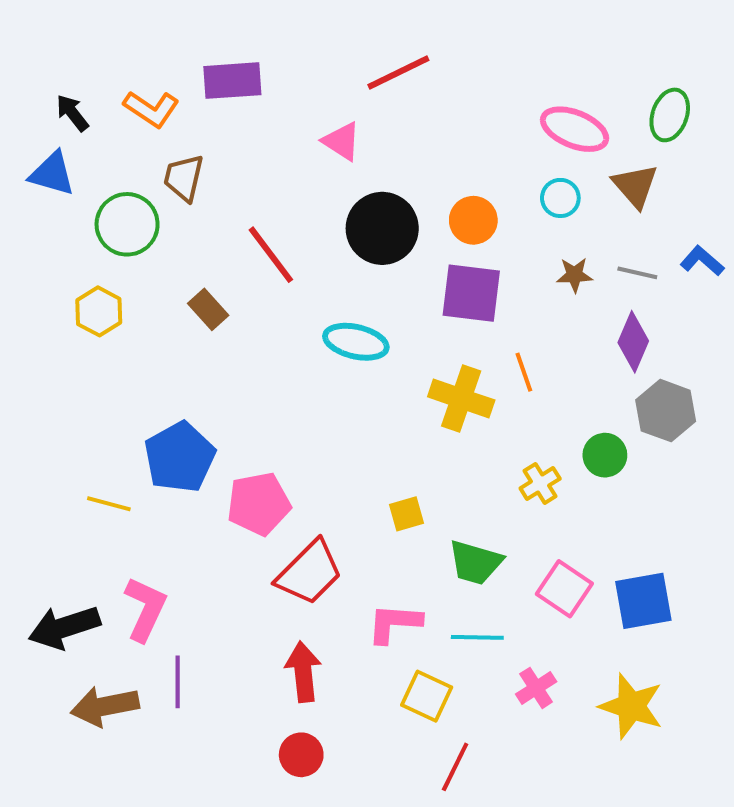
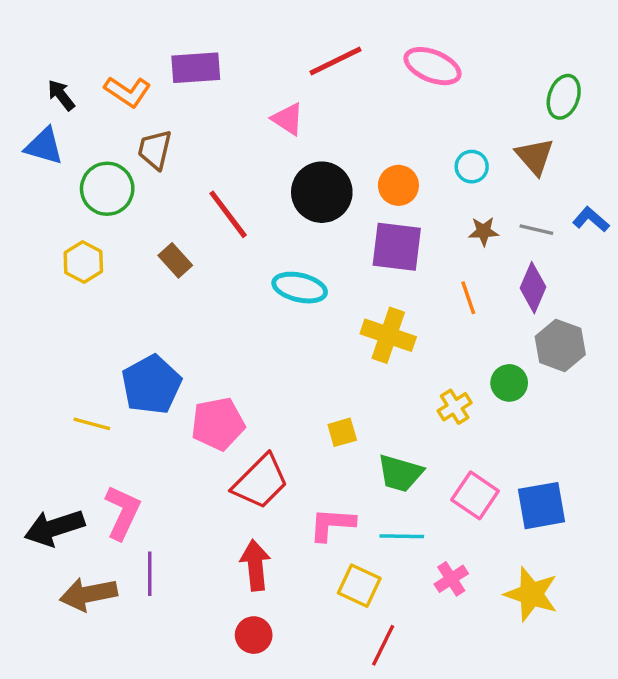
pink ellipse: (575, 129) -> (432, 66), moved
orange line: (524, 372) -> (468, 298), moved

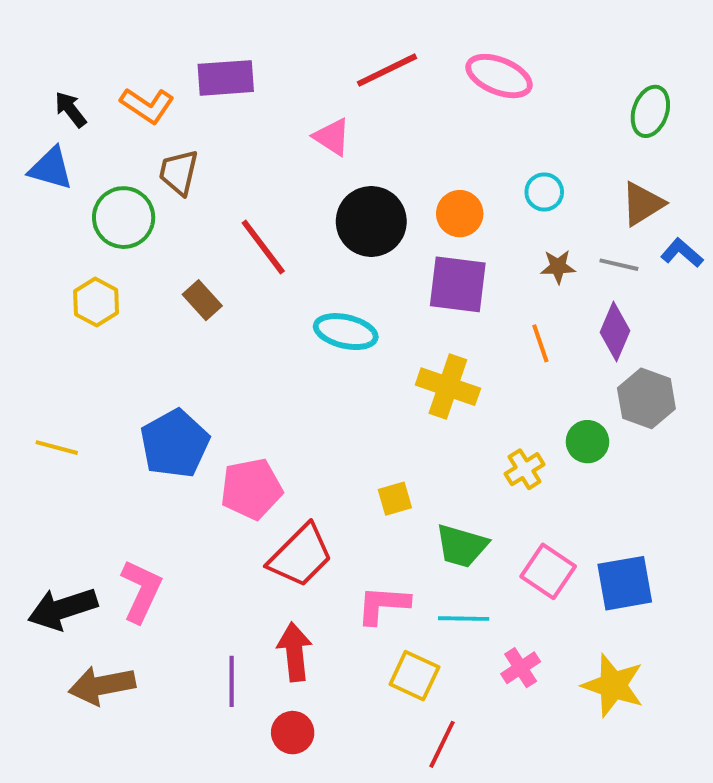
brown triangle: (535, 156) -> (643, 204), moved, turned 39
yellow line: (92, 424) -> (57, 448), moved
purple line: (150, 574) -> (232, 681), moved

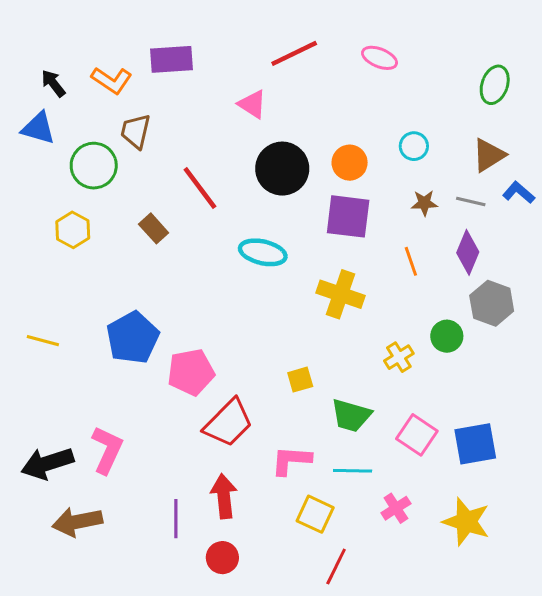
pink ellipse: (499, 76) -> (379, 58), size x0.7

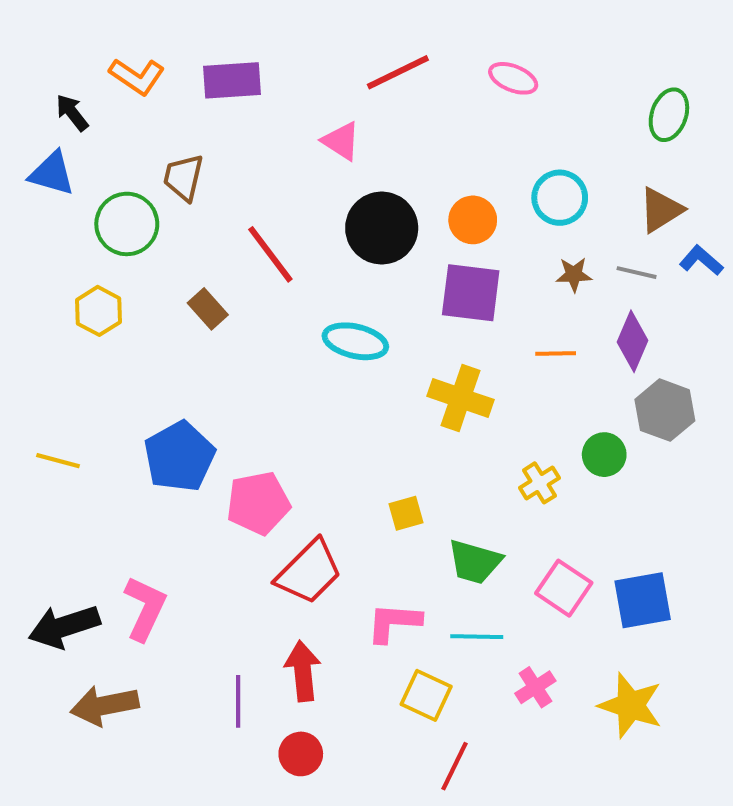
orange L-shape: (112, 80) -> (137, 76), moved
cyan circle: (414, 146) -> (560, 198), size x1.4
orange line: (411, 261) -> (556, 353), turned -72

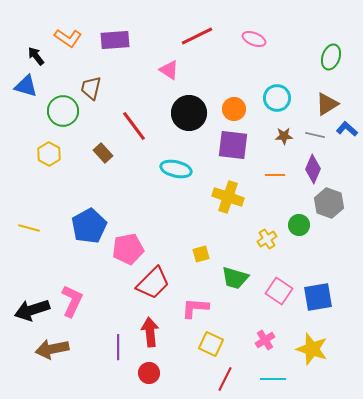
cyan line: (477, 637) -> (273, 379), moved

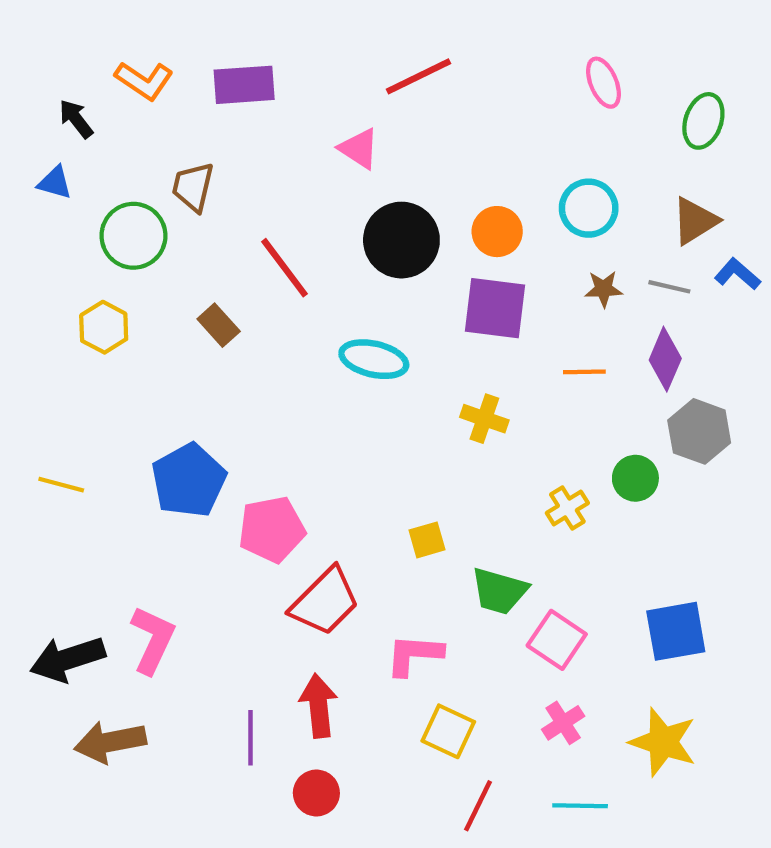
pink ellipse: (254, 39) -> (603, 83), moved, turned 45
blue triangle: (26, 86) -> (55, 183), size x0.7
yellow cross: (228, 197) -> (484, 419), size x0.7
pink square: (279, 291) -> (557, 640), moved

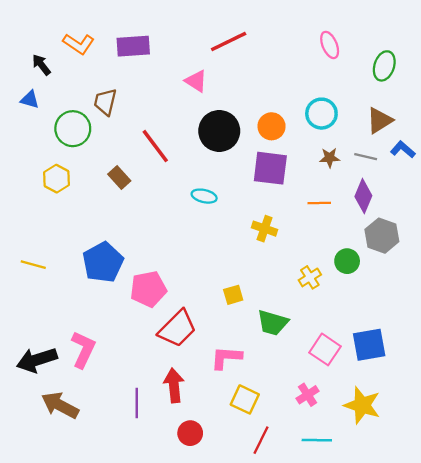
cyan ellipse: (374, 359) -> (204, 196), size x0.7
pink square: (557, 640) -> (325, 349), moved
brown arrow: (110, 742) -> (60, 405), turned 39
red circle: (316, 793) -> (190, 433), moved

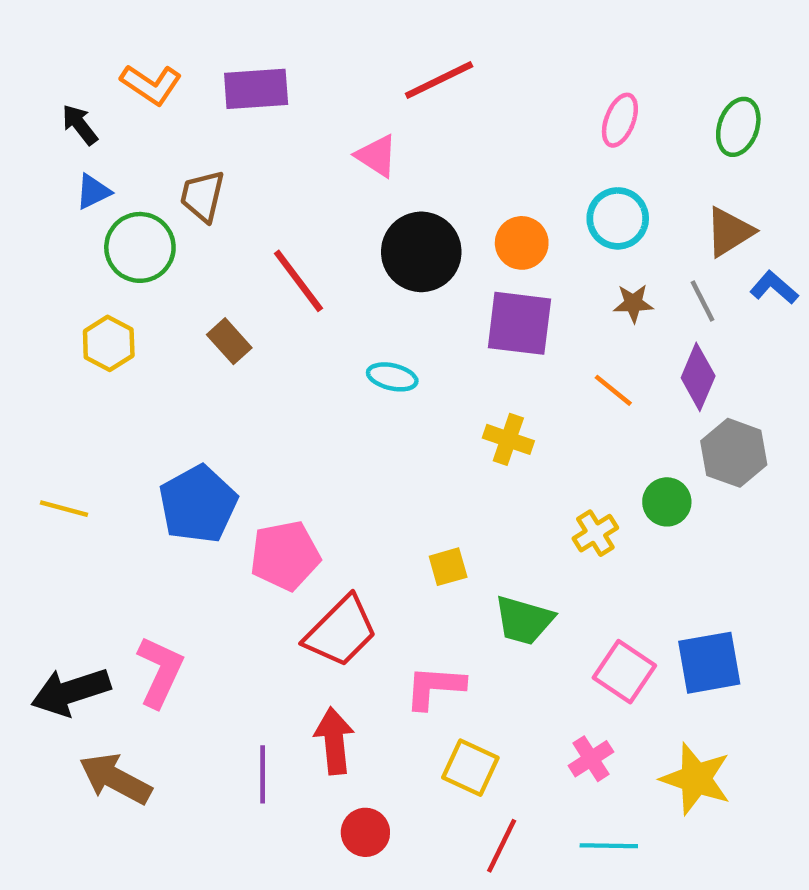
pink ellipse: (330, 45) -> (620, 120), moved, turned 44
blue triangle: (30, 100) -> (93, 192), moved, turned -42
gray line: (366, 157) -> (703, 301), turned 50
orange line: (319, 203) -> (613, 390), turned 40

